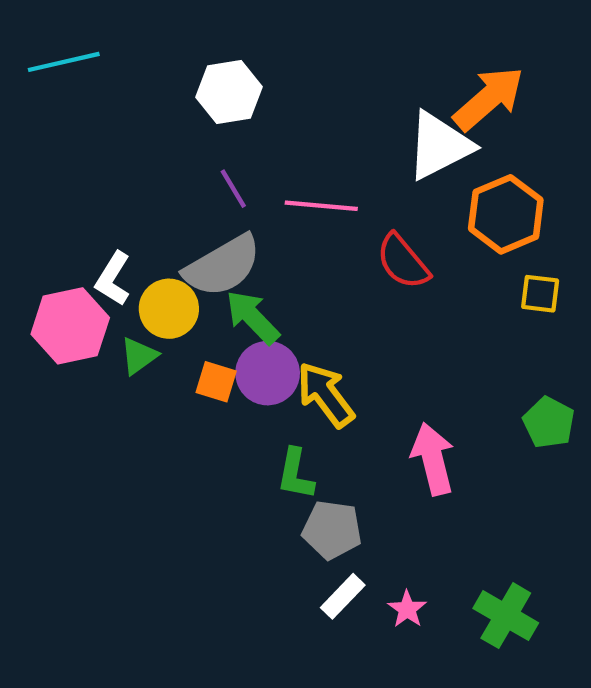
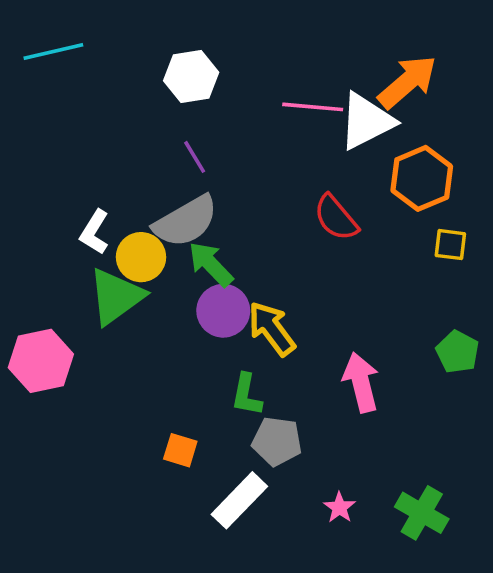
pink line: (321, 206) -> (313, 107), moved
pink hexagon: (70, 326) -> (41, 361), moved
green triangle: (139, 356) -> (116, 296), size x1.8
orange square: (216, 382) -> (180, 450), moved
white rectangle: (343, 596) -> (239, 500), moved, size x1.5

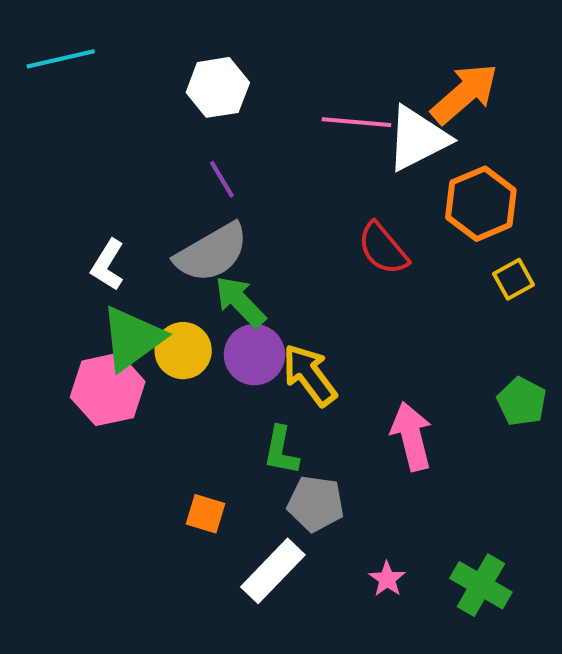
yellow square: (450, 245) -> (514, 279), turned -36
yellow circle: (141, 257) -> (183, 351), moved
pink hexagon: (41, 361) -> (108, 389), moved

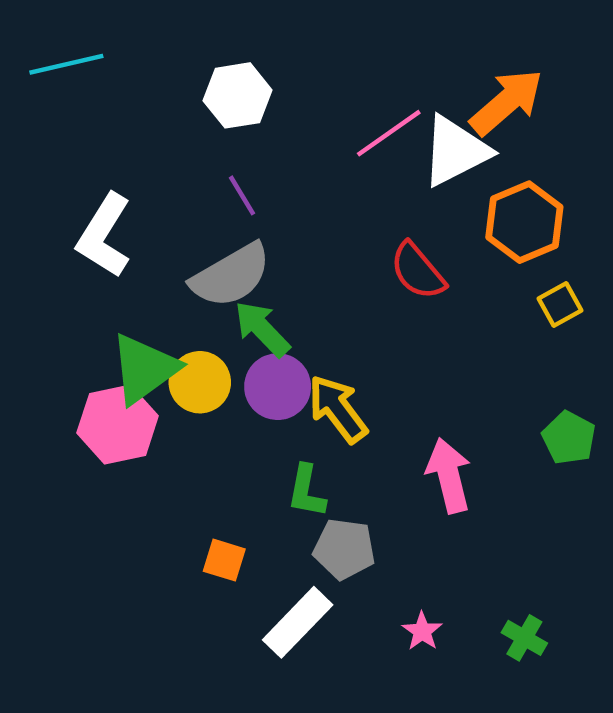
pink line: (356, 122) -> (389, 133), turned -40
white L-shape: (108, 265) -> (104, 235), moved, size x1.5
green cross: (481, 585) -> (524, 638), size x0.7

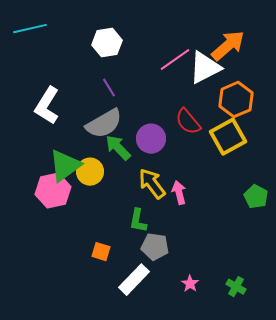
yellow square: (560, 304) -> (228, 137), moved, size x1.8
purple circle: (278, 387) -> (151, 139), moved
pink arrow: (449, 476) -> (179, 193), moved, size x0.7

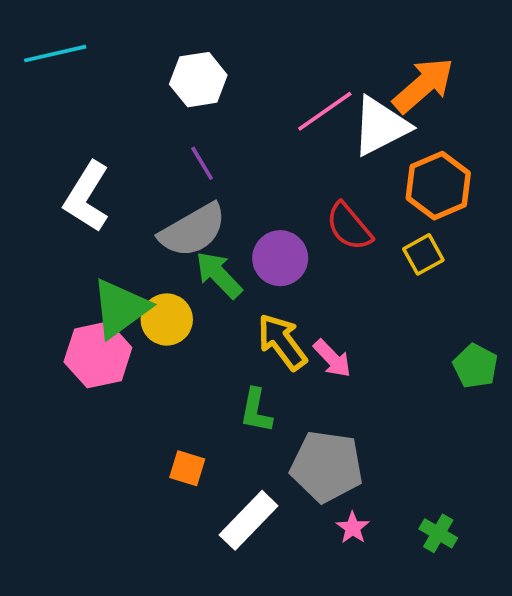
yellow square: (228, 137) -> (423, 254), size x0.6
pink arrow: (179, 193) -> (332, 359), turned 150
gray pentagon: (155, 247) -> (327, 466), moved, size x1.4

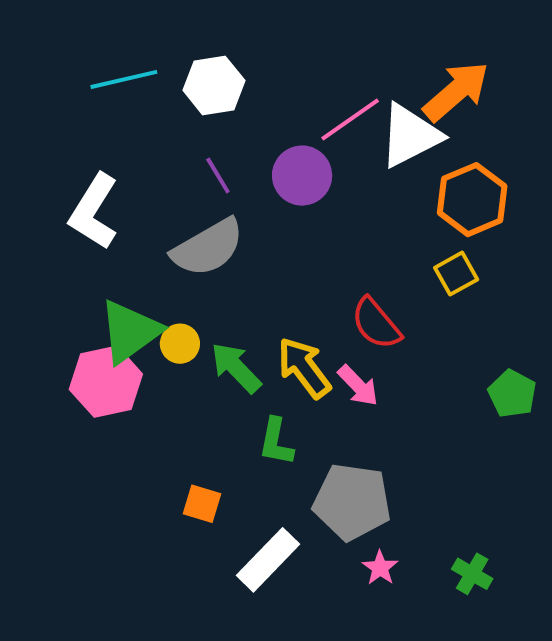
cyan line: (55, 54) -> (124, 79), moved
red semicircle: (349, 227) -> (376, 324), moved
purple circle: (280, 258) -> (302, 176), moved
green arrow: (219, 275) -> (236, 368), moved
yellow circle: (167, 319) -> (180, 344), size x0.7

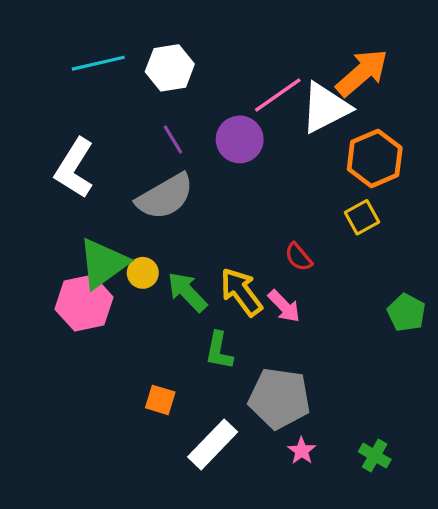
red semicircle: (376, 324) -> (298, 257), size x0.7

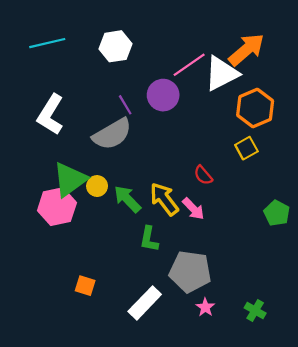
cyan line: (98, 63) -> (47, 43), moved
purple line: (173, 139) -> (125, 105), moved
orange square: (160, 400) -> (85, 286), moved

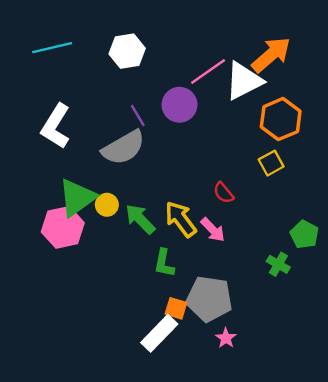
orange square: (85, 286) -> (176, 308), moved
green cross: (255, 311) -> (278, 264), moved

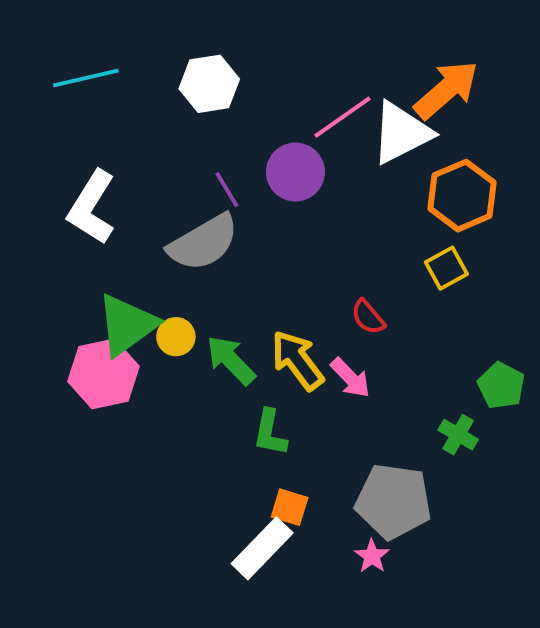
gray pentagon: (209, 299) -> (393, 501), moved

